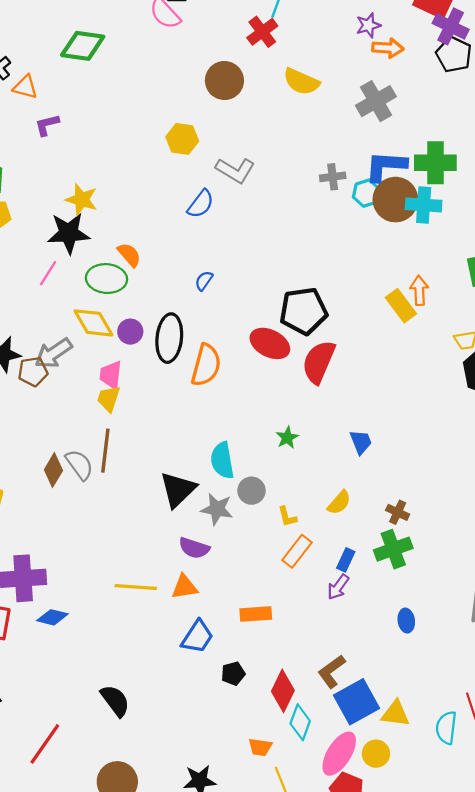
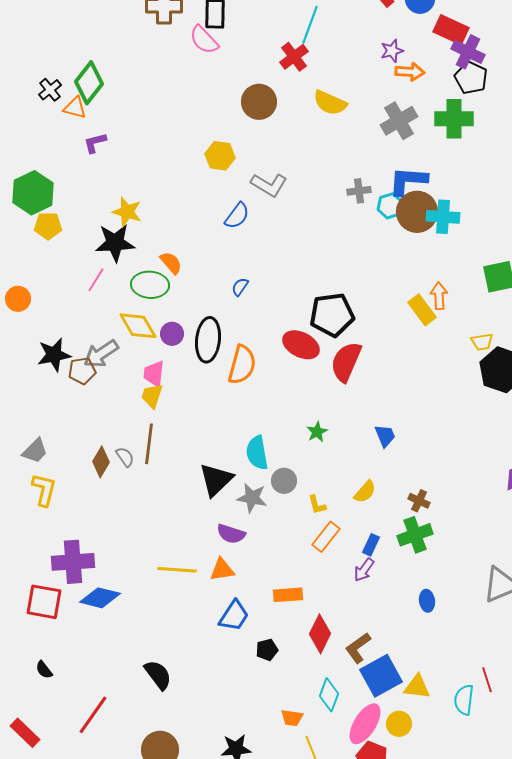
green diamond: (83, 46) -> (89, 83), moved, turned -60
green cross: (435, 163) -> (454, 119), moved
gray semicircle: (79, 465) -> (125, 457), size x0.7
blue diamond: (52, 617) -> (100, 598), size x1.4
red diamond: (283, 691) -> (320, 634), moved

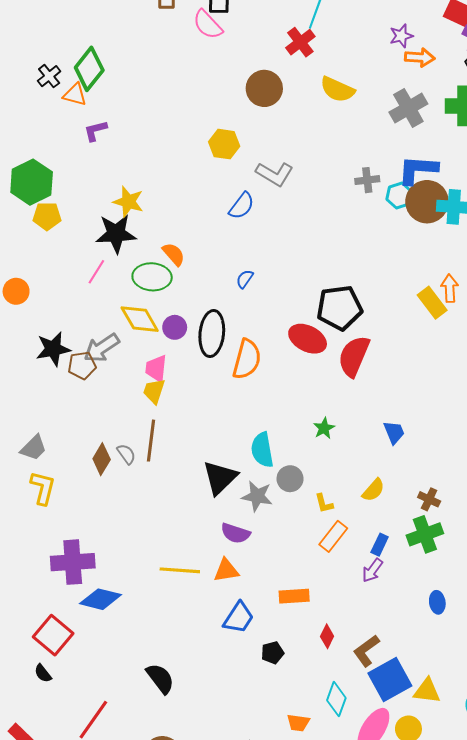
red square: (44, 602) -> (53, 635), moved, turned 30
red diamond: (320, 634) -> (327, 636), size x0.6

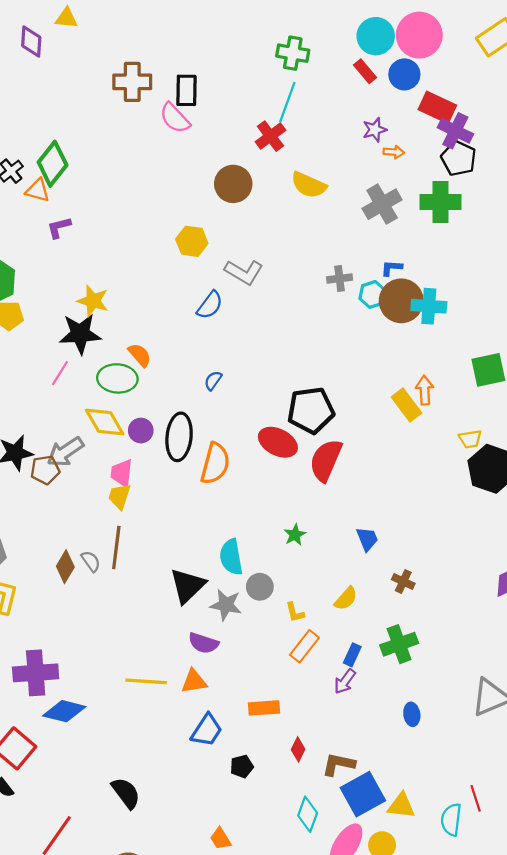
orange arrow: (420, 58) -> (394, 152), size x0.7
blue L-shape: (418, 170) -> (392, 268), size x0.5
brown cross: (429, 499) -> (403, 581), moved
brown L-shape: (366, 651) -> (338, 764), turned 48
orange trapezoid: (298, 723) -> (220, 839), moved, turned 50

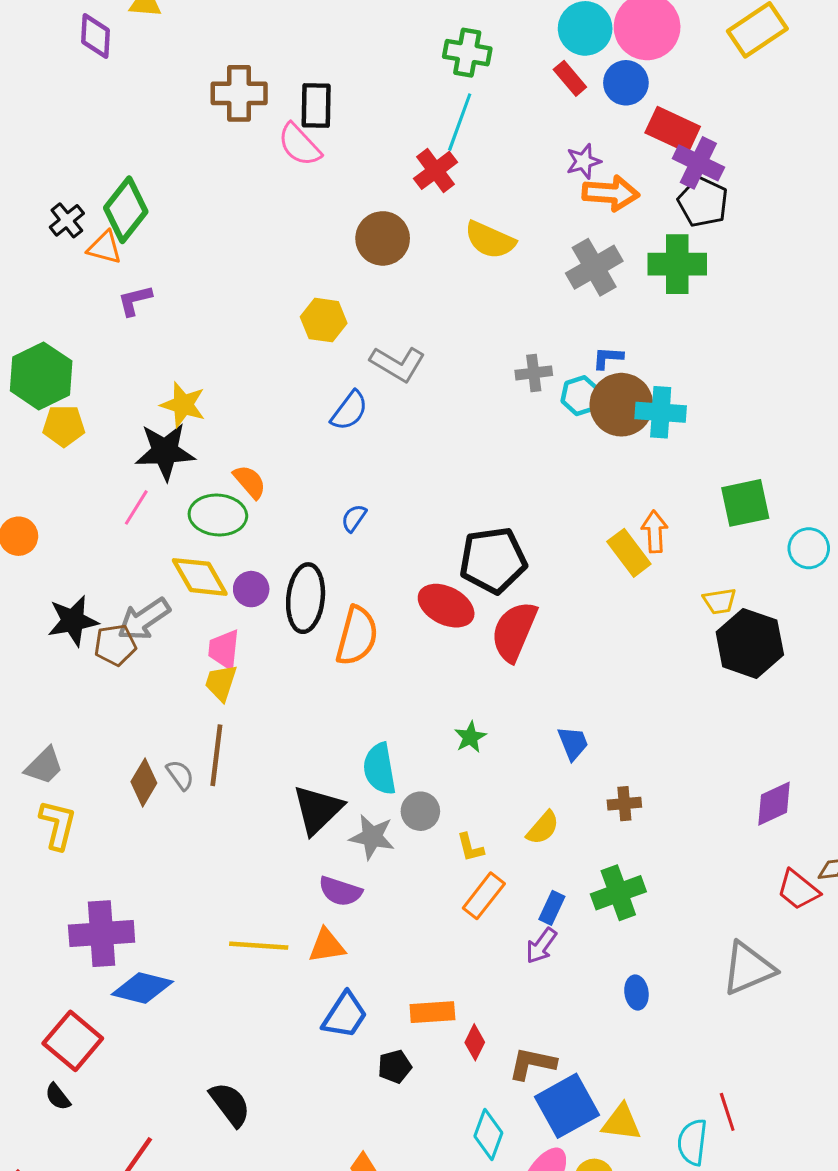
orange arrow: (394, 152) -> (611, 193), size x1.8
brown cross: (403, 581) -> (624, 804), turned -30
orange rectangle: (264, 708) -> (432, 1012), moved

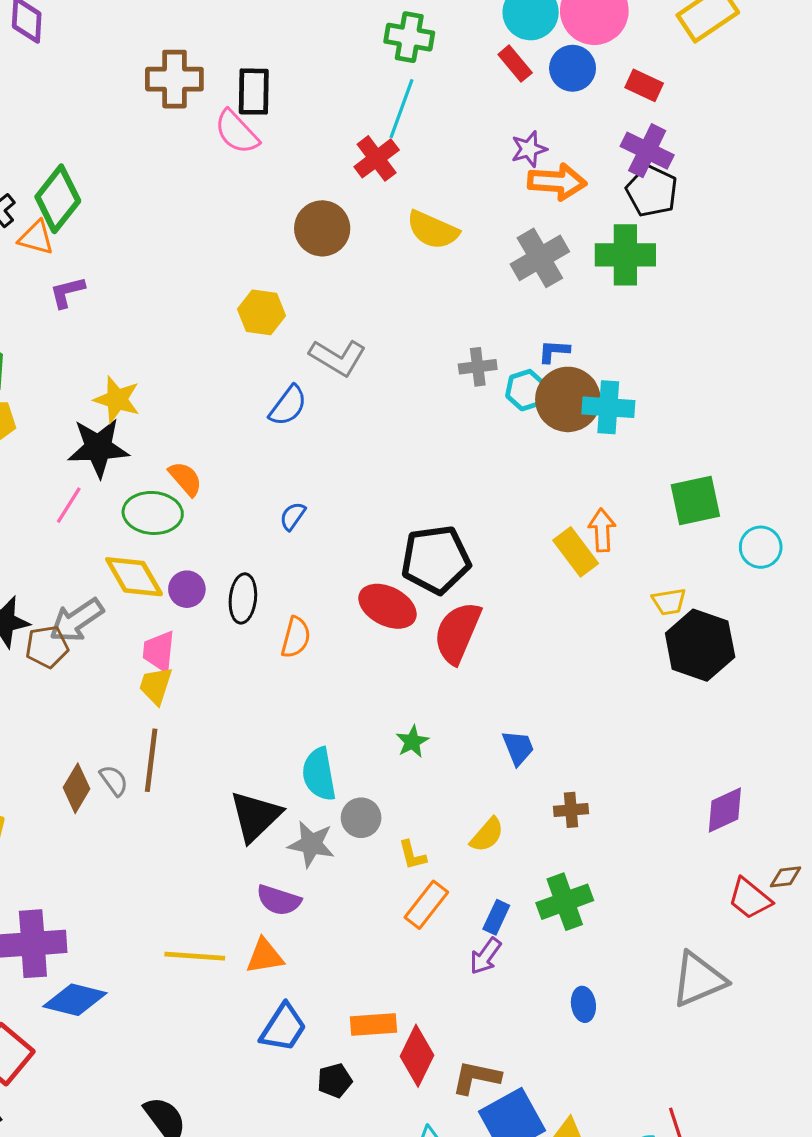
red rectangle: (673, 130) -> (644, 85), moved, size x0.7
black ellipse: (306, 598) -> (243, 598), size x0.7
orange semicircle: (357, 636) -> (296, 637), size x0.7
red diamond: (475, 1042) -> (417, 1056), size x1.6

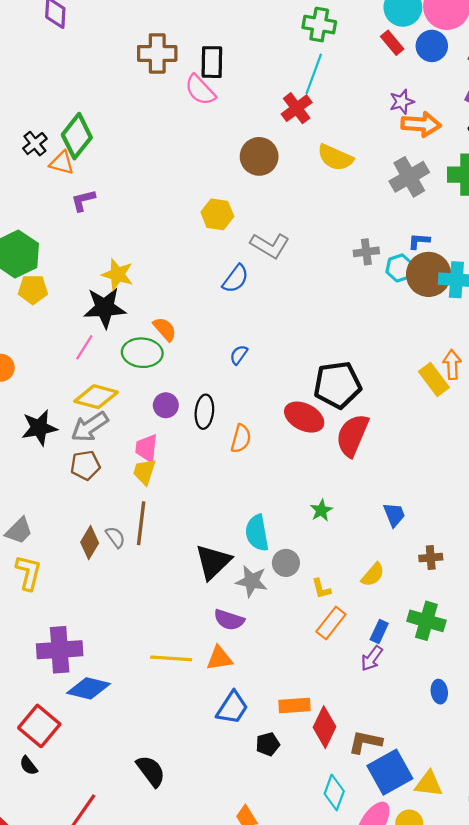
yellow diamond: (134, 577) -> (96, 397), moved, turned -45
brown pentagon: (47, 647) -> (85, 465), moved
green cross: (565, 902) -> (426, 621), turned 36

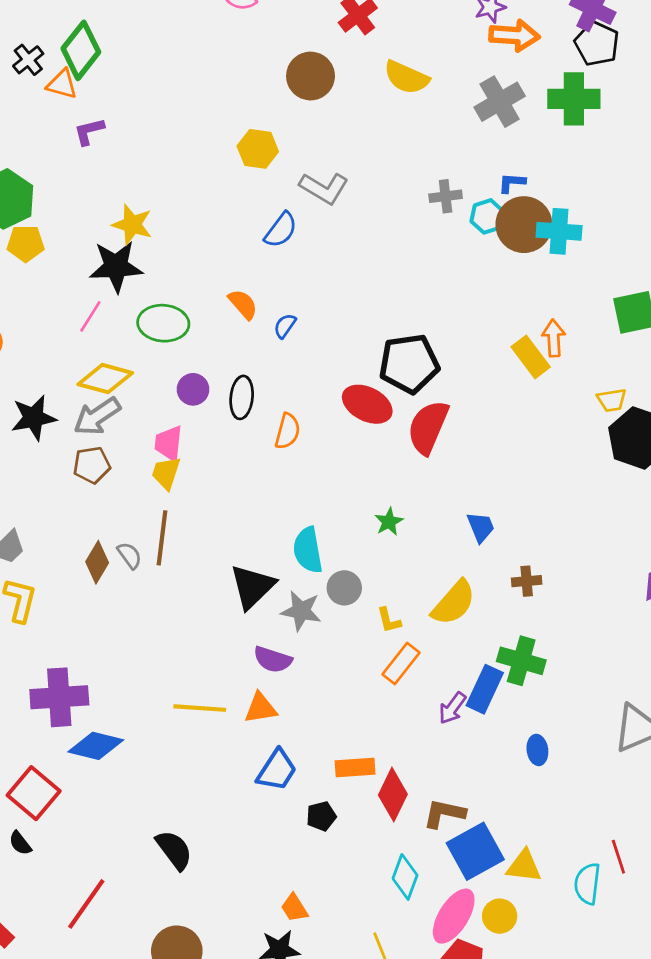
orange semicircle: (165, 329) -> (243, 304), moved
yellow semicircle: (373, 575) -> (454, 603), size x1.5
blue rectangle: (379, 632) -> (485, 689), moved, size x1.6

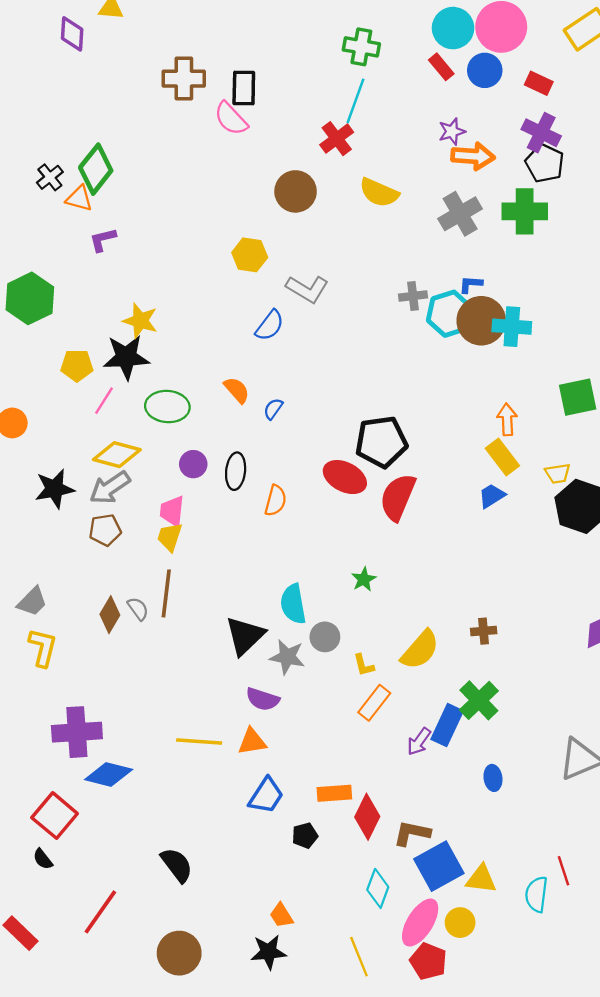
cyan hexagon: (487, 216) -> (449, 314), size x1.5
yellow pentagon: (26, 243) -> (77, 365), moved
yellow rectangle: (531, 357) -> (502, 457), moved
blue trapezoid: (481, 527) -> (492, 496), moved, turned -100
green cross: (521, 661) -> (479, 700), turned 30

